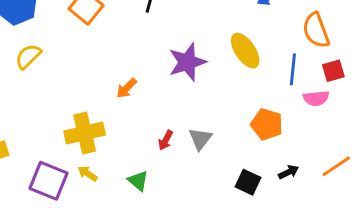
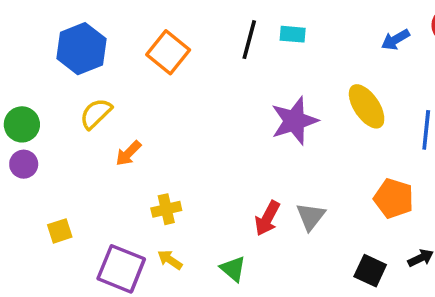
orange arrow: (127, 88) -> (128, 153), moved
yellow cross: (85, 133) -> (166, 209), size x0.6
red arrow: (166, 140) -> (267, 218), size x1.4

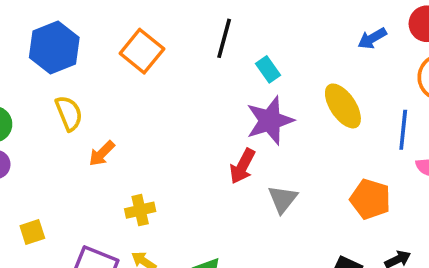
cyan rectangle: (293, 34) -> (268, 69), moved, turned 50
yellow semicircle: (96, 114) -> (69, 113), turned 112
gray triangle: (311, 216) -> (283, 199), moved
red arrow: (267, 218) -> (242, 166), moved

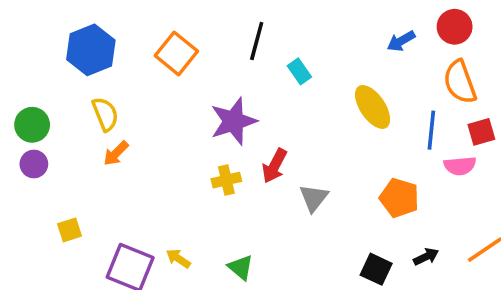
purple star: (270, 121) -> (234, 121), moved
orange arrow: (102, 153) -> (116, 153), moved
yellow cross: (140, 210) -> (226, 180), moved

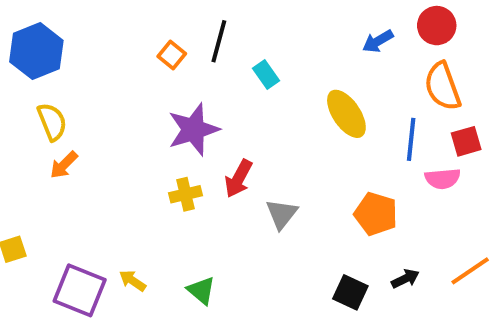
orange square: (176, 53) -> (172, 55), moved, size x0.6

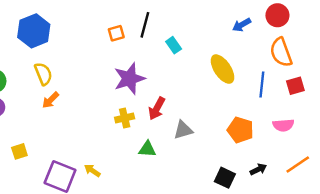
orange square: (172, 55) -> (116, 33), turned 35
pink semicircle: (443, 179) -> (283, 125), moved
gray triangle: (282, 214) -> (183, 130), turned 36
green triangle: (201, 290) -> (147, 149), moved, turned -36

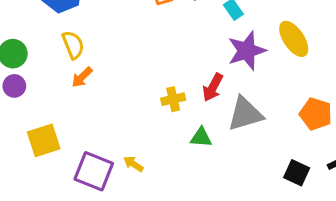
purple star: (129, 79) -> (247, 51), moved
gray triangle: (183, 130) -> (245, 114), size x1.5
yellow square: (19, 151) -> (44, 140), size x1.6

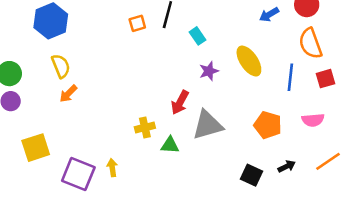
purple star: (247, 51) -> (209, 71), size x0.6
yellow cross: (173, 99) -> (145, 128), moved
yellow arrow: (133, 164) -> (112, 168), turned 48

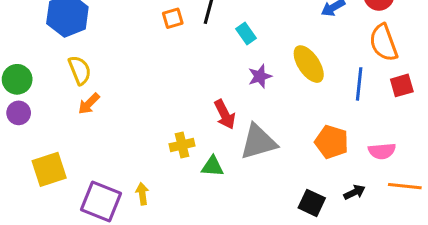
red arrow: (180, 102) -> (225, 114), turned -55
pink semicircle: (313, 120) -> (382, 151), moved
orange line: (328, 161) -> (405, 186), turned 40

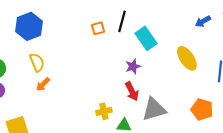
cyan rectangle: (246, 34) -> (146, 38), size x1.6
purple star: (260, 76) -> (133, 66), moved

